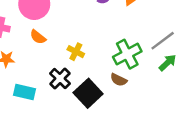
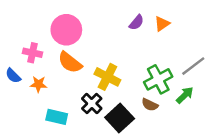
orange semicircle: (38, 37) -> (70, 62), size x1.5
yellow cross: (76, 52) -> (107, 77), size x1.5
green arrow: (168, 63) -> (185, 95), moved

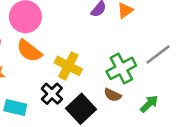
green arrow: (185, 95) -> (149, 104), moved

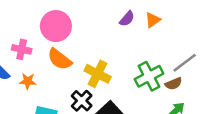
brown semicircle: (113, 95) -> (174, 84), moved, turned -49

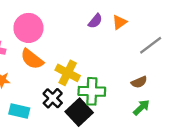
gray line: (185, 63) -> (151, 45), moved
green cross: (149, 76) -> (92, 91), moved, turned 30

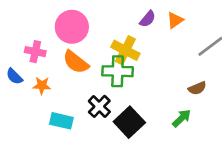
yellow cross: (68, 73) -> (125, 50), moved
green cross: (92, 91) -> (118, 71), moved
green arrow: (141, 107) -> (182, 118), moved

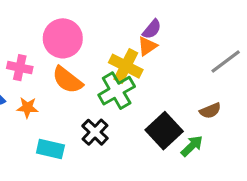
orange triangle: (175, 20) -> (147, 46), moved
green cross: (118, 71) -> (117, 91), turned -32
black square: (129, 122) -> (164, 131), moved

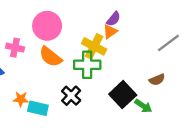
green cross: (117, 91) -> (87, 65), turned 30
orange star: (27, 108) -> (21, 99), moved
green arrow: (192, 146) -> (143, 106), turned 78

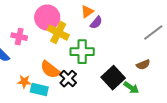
purple semicircle: (114, 19) -> (96, 23), moved
orange triangle: (110, 32) -> (87, 12), moved
yellow cross: (94, 46) -> (58, 33), moved
orange semicircle: (51, 57) -> (50, 70), moved

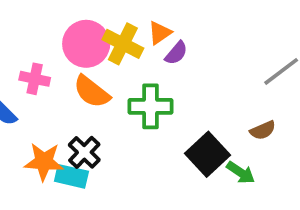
yellow cross: (58, 33) -> (123, 44), moved
orange semicircle: (50, 70) -> (92, 92), moved
black cross: (68, 79) -> (84, 152), moved
orange star: (24, 82) -> (44, 162), size x1.5

